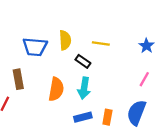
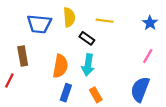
blue rectangle: (83, 117) -> (66, 93), moved, turned -56
orange rectangle: (107, 117) -> (96, 95), moved, turned -40

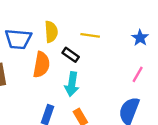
orange semicircle: (60, 66) -> (41, 65), moved

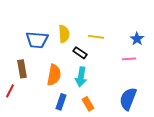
orange semicircle: (41, 65) -> (54, 75), moved
pink line: (138, 74) -> (129, 59), moved, turned 56

